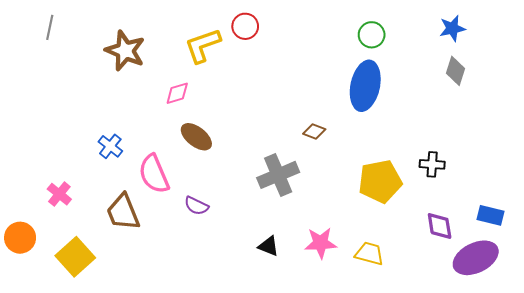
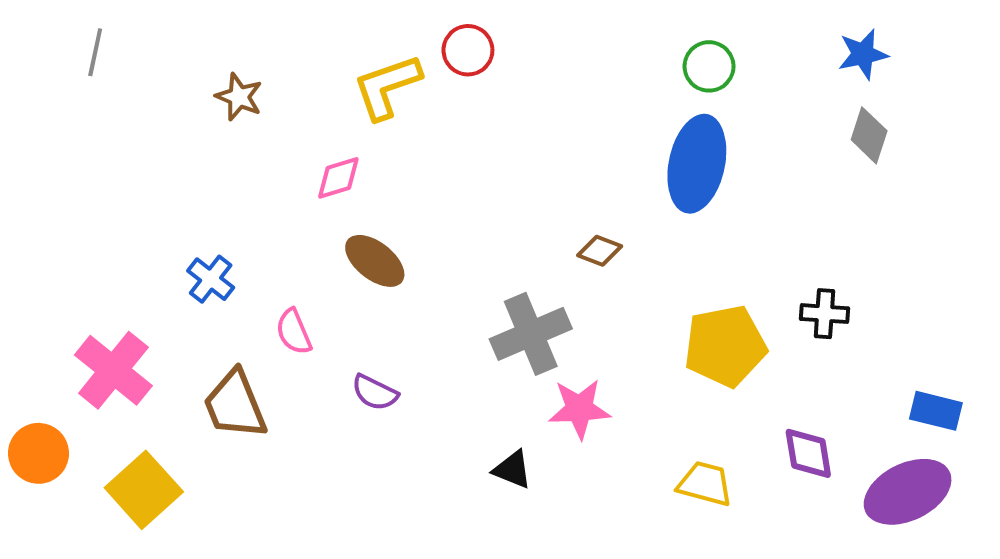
brown star: (125, 51) -> (239, 97), size x0.6
pink semicircle: (154, 174) -> (294, 332), size x0.6
pink cross: (59, 194) -> (113, 370), size x1.6
purple diamond: (440, 226) -> (808, 453), moved
pink star: (321, 243) -> (579, 409), moved

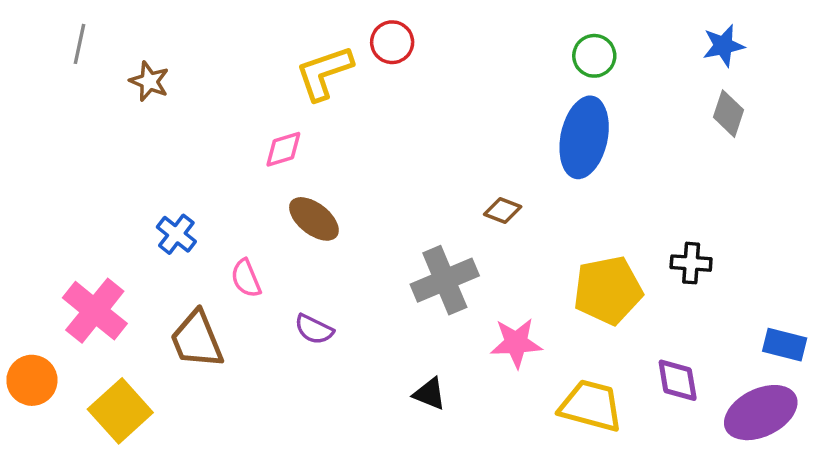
brown star: (239, 97) -> (149, 81), moved
pink star: (579, 409) -> (516, 343), moved
yellow trapezoid: (705, 484) -> (591, 406), size x1.4

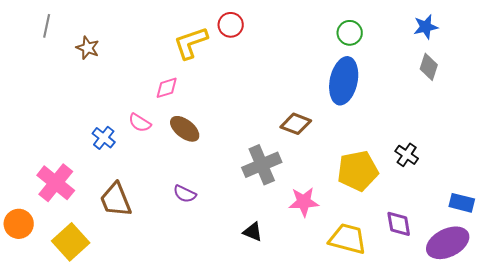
brown diamond: (503, 210) -> (296, 124), size x1.4
black cross: (691, 263) -> (407, 155), turned 30
pink semicircle: (246, 278) -> (140, 123), moved, turned -35

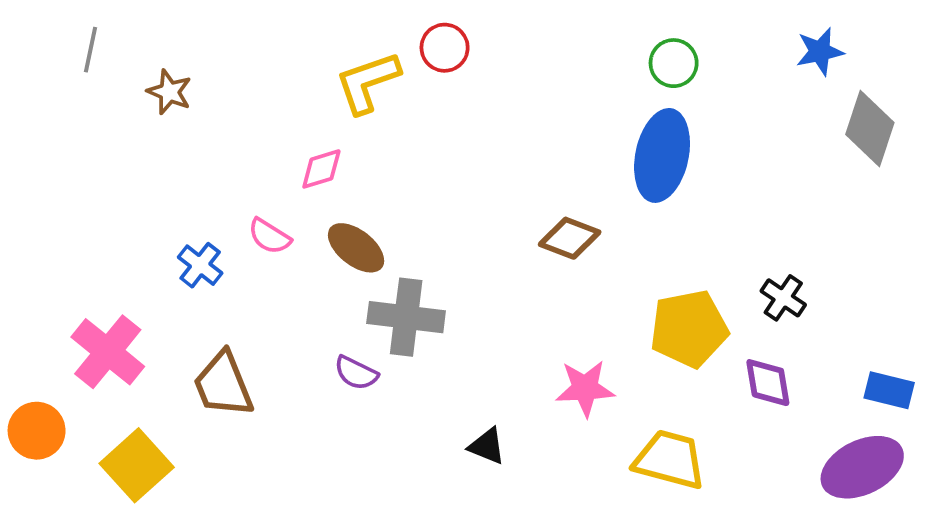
gray diamond: (429, 67) -> (870, 129), moved, size x1.4
gray cross: (262, 165) -> (406, 317), moved, turned 30
purple diamond: (399, 224) -> (768, 383), moved

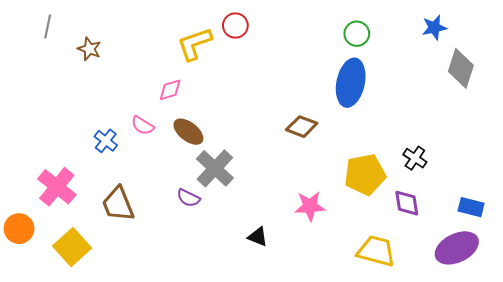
gray cross: (406, 317) -> (215, 168), turned 36
yellow trapezoid: (670, 460) -> (376, 251), moved

